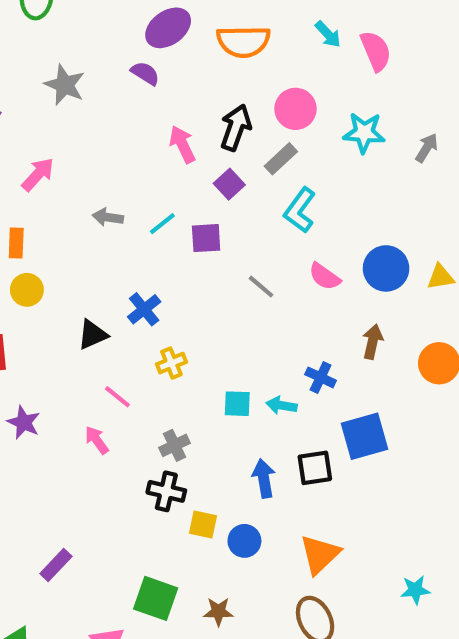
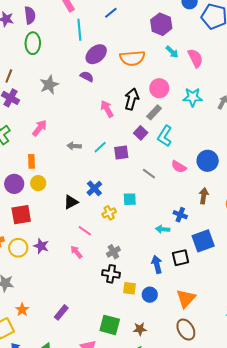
gray star: (65, 85) -> (49, 85), turned 30
purple square: (229, 184) -> (141, 133), moved
cyan square: (237, 404) -> (130, 199), moved

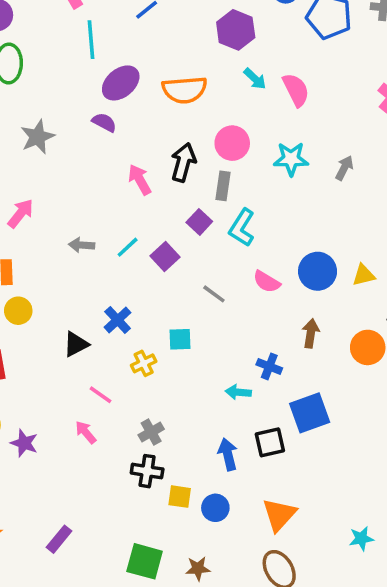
gray rectangle: (154, 112) -> (223, 186), turned -35
purple square: (121, 152) -> (165, 257), turned -35
purple star: (41, 246) -> (24, 443), moved

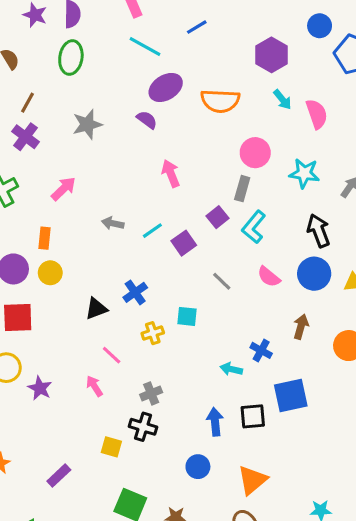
cyan line: (91, 40) -> (145, 47), turned -64
black arrow: (183, 162) -> (319, 231), moved, turned -44
yellow square: (180, 497) -> (111, 447), moved

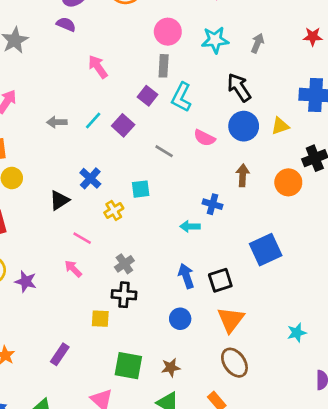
blue square: (291, 395) -> (266, 250), moved
black square: (253, 416) -> (220, 280), moved

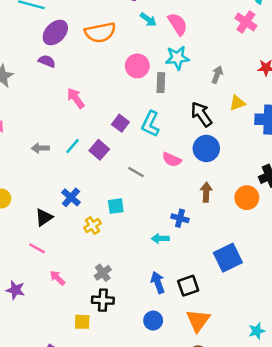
cyan star: (215, 40) -> (177, 58), moved
gray rectangle: (164, 66) -> (161, 83), moved
yellow triangle: (280, 126) -> (237, 103), moved
pink line: (82, 238) -> (37, 248), moved

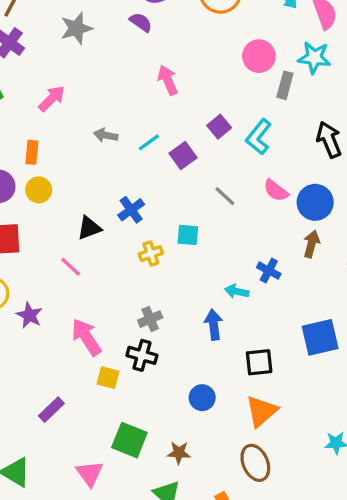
blue circle: (206, 148) -> (315, 202), moved
pink arrow: (57, 278) -> (86, 337), moved, size x1.6
blue arrow: (158, 282) -> (214, 325), moved

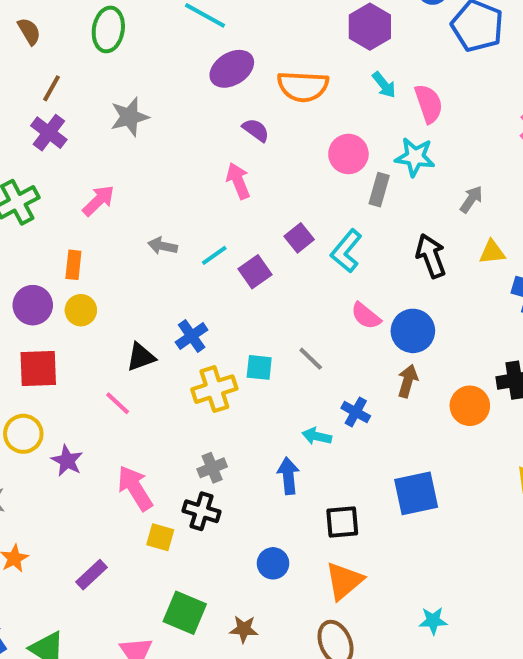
purple semicircle: (141, 22) -> (256, 130), moved
gray line: (225, 196) -> (311, 359), moved
yellow cross: (151, 254) -> (214, 389), size x1.5

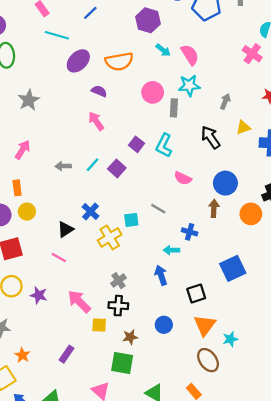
blue circle: (413, 331) -> (225, 183), moved
cyan star: (433, 621) -> (230, 339), moved
brown star: (244, 629) -> (130, 337), moved

